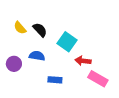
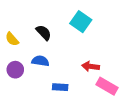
yellow semicircle: (20, 28) -> (12, 39), moved
cyan square: (67, 42) -> (81, 22), moved

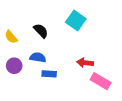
blue rectangle: (60, 87) -> (49, 74), moved

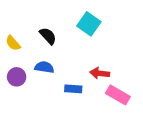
blue rectangle: (49, 74) -> (73, 89), moved

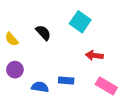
blue semicircle: (44, 67) -> (40, 87), moved
red arrow: (100, 73) -> (94, 55), moved

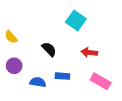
black semicircle: (43, 33) -> (49, 49), moved

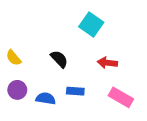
yellow semicircle: (11, 37) -> (14, 58), moved
purple circle: (14, 66) -> (17, 90), moved

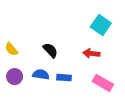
cyan square: (91, 24) -> (101, 25), moved
blue semicircle: (46, 99) -> (41, 74), moved

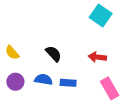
cyan square: (101, 25) -> (101, 16), moved
pink rectangle: (103, 83) -> (110, 88), turned 30

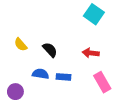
yellow semicircle: (12, 53) -> (21, 45), moved
purple circle: (15, 82) -> (15, 92), moved

